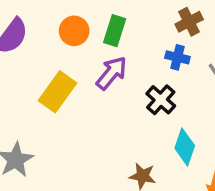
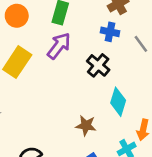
orange circle: (74, 31) -> (17, 16), moved

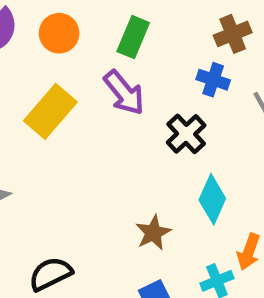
purple arrow: (59, 46) -> (124, 93), turned 96
brown star: (86, 125) -> (153, 233), turned 30

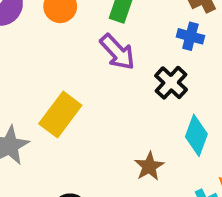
yellow rectangle: (50, 111) -> (60, 115), moved

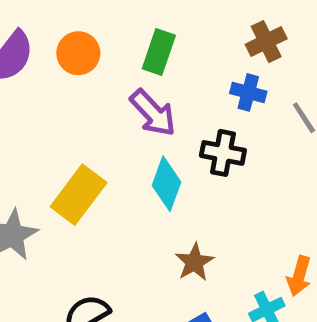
black cross: (171, 83) -> (223, 153), turned -32
cyan diamond: (196, 135) -> (166, 184), moved

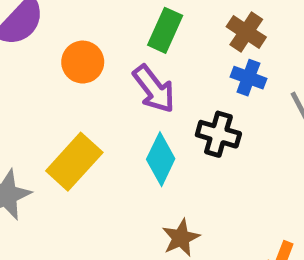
brown cross: (266, 42) -> (246, 32), moved, turned -36
orange circle: (78, 53) -> (83, 62), moved

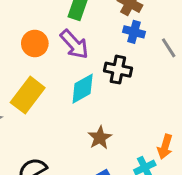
orange circle: (83, 62) -> (35, 43), moved
cyan diamond: (161, 159) -> (83, 89), turned 40

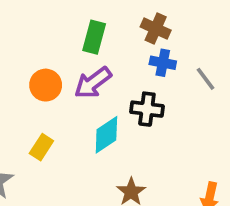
purple arrow: (74, 44) -> (93, 83), turned 100
yellow rectangle: (28, 95) -> (41, 147), size x0.6

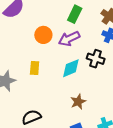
yellow rectangle: (41, 147) -> (35, 68), turned -40

